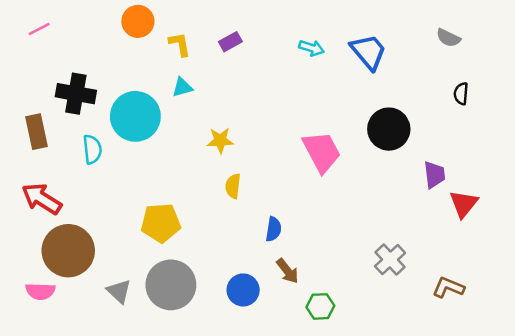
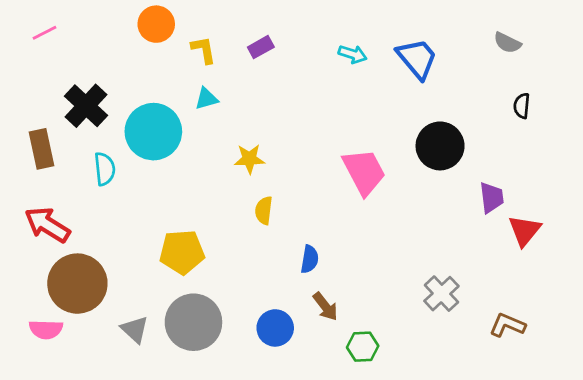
black cross: (76, 94) -> (86, 106), turned 33

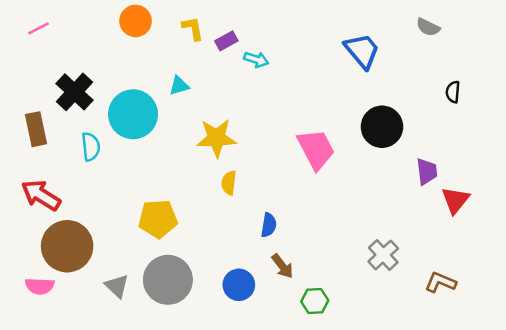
gray semicircle: (507, 43) -> (428, 27), moved
yellow L-shape: (204, 50) -> (193, 28), moved
cyan arrow: (353, 54) -> (256, 60), moved
yellow star: (249, 159) -> (216, 138), size x1.5

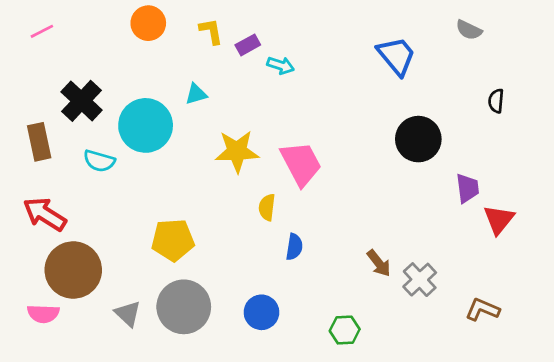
cyan semicircle: (91, 147) -> (99, 161), turned 112
pink trapezoid: (316, 149) -> (301, 164), moved
yellow semicircle: (229, 183) -> (267, 207), moved
brown arrow: (282, 266) -> (379, 263), moved

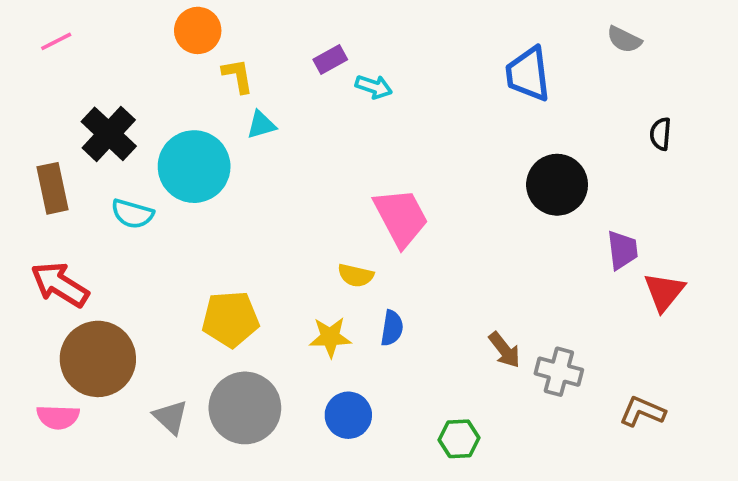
yellow L-shape: (211, 31) -> (238, 76), moved
blue trapezoid: (397, 56) -> (528, 74), turned -147
yellow star: (237, 151) -> (330, 337), moved, size x0.7
yellow semicircle: (267, 207) -> (356, 275), turned -84
gray cross: (420, 280) -> (559, 372), turned -32

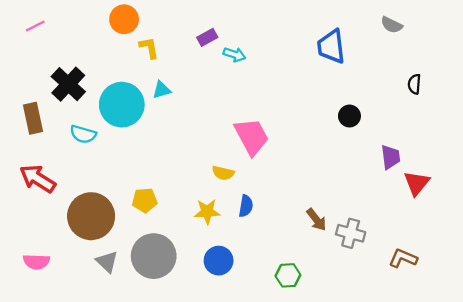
cyan triangle: (261, 125) -> (162, 90), moved
black circle: (557, 185) -> (349, 116), size x0.6
yellow pentagon: (230, 319) -> (145, 200), size x0.7
brown circle: (98, 359) -> (91, 216), moved

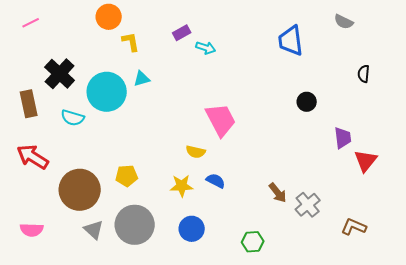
blue semicircle: (246, 206) -> (216, 181), turned -72
gray cross: (351, 233) -> (308, 205), turned 35

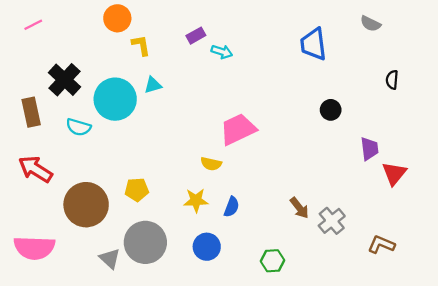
pink trapezoid: (221, 120) -> (238, 129), turned -87
blue semicircle: (216, 181) -> (232, 207), moved, turned 84
pink semicircle: (32, 230) -> (34, 248), size x1.6
gray triangle: (94, 230) -> (110, 259), moved

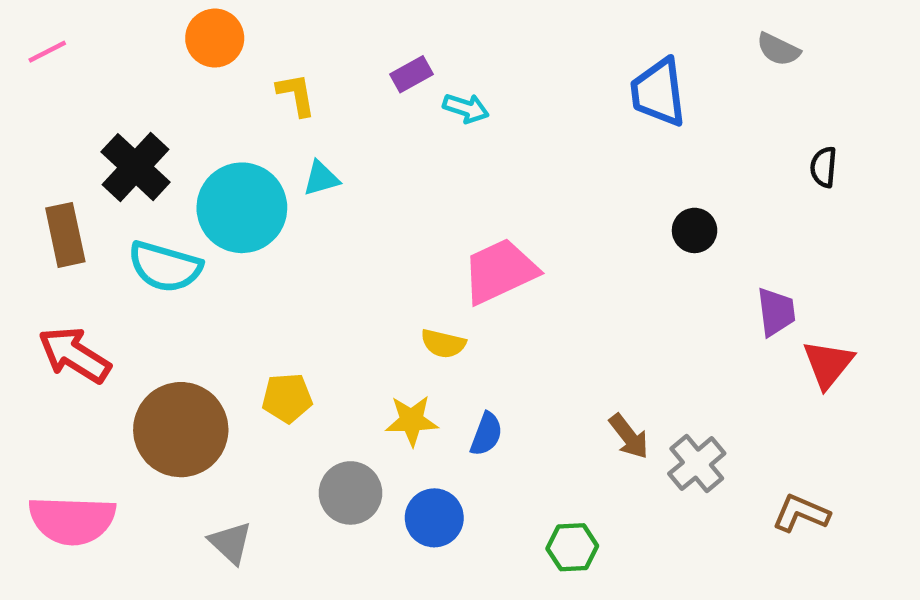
orange circle: (117, 18) -> (215, 38), moved
pink line: (33, 25) -> (47, 52), moved
cyan semicircle: (79, 127) -> (165, 267), size x1.4
gray circle: (145, 242) -> (351, 493), moved, size x0.7

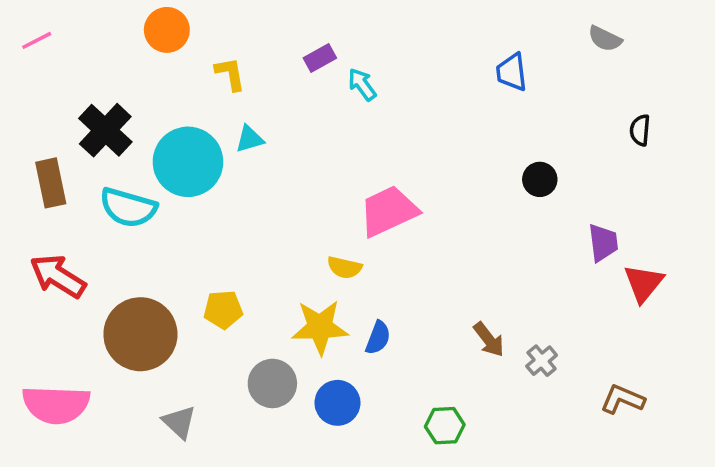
blue trapezoid: (658, 92) -> (512, 72), size x0.7
cyan arrow: (466, 108) -> (362, 84), turned -144
yellow star: (412, 421) -> (320, 327), size x1.4
gray cross: (697, 464) -> (542, 361), size x0.7

